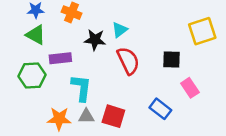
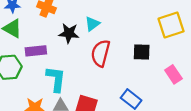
red semicircle: (128, 61) -> (101, 53), turned -140
pink rectangle: (190, 88) -> (173, 74), moved

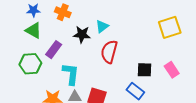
purple rectangle: (36, 51) -> (54, 50), turned -48
black square: (142, 52) -> (144, 70), moved

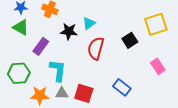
green hexagon: (30, 64) -> (19, 73), moved
black square: (144, 70) -> (130, 40), moved, turned -35

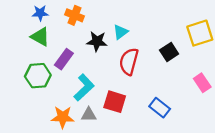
cyan L-shape: (58, 70) -> (84, 87), turned 40
green hexagon: (19, 73) -> (38, 76), moved
red square: (84, 93) -> (115, 102), moved

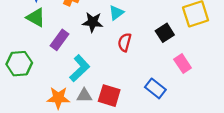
red semicircle: (129, 61) -> (125, 42), size x0.7
green hexagon: (38, 76) -> (19, 64), moved
pink rectangle: (202, 83) -> (183, 64), moved
red square: (115, 102) -> (109, 96), moved

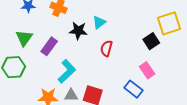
green triangle: (36, 17) -> (24, 38), moved, turned 36
black square: (165, 33) -> (151, 41), moved
pink rectangle: (183, 64) -> (147, 70), moved

